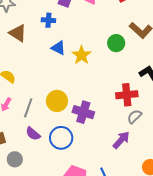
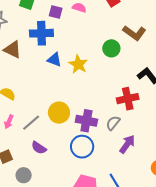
blue cross: (48, 20) -> (41, 33), size x1.6
gray line: (28, 108) -> (31, 123), turned 36
gray semicircle: (134, 117) -> (113, 123), moved
blue circle: (61, 138) -> (82, 147), moved

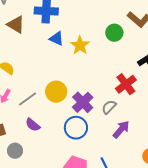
red cross: (128, 99) -> (126, 84), turned -30
purple cross: (86, 121) -> (83, 102), turned 30

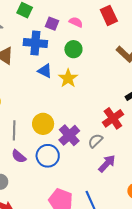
green circle: (114, 33) -> (73, 49), moved
gray line: (27, 99) -> (14, 130), turned -54
blue circle: (76, 128) -> (48, 156), moved

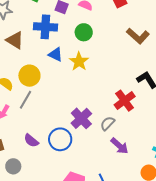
yellow circle: (43, 124) -> (29, 76), moved
gray line: (14, 130) -> (25, 100), moved, turned 30
purple arrow: (107, 164) -> (119, 146), turned 90

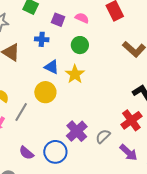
blue cross: (45, 27) -> (42, 39), size x0.6
yellow circle: (29, 76) -> (45, 92), moved
red cross: (125, 101) -> (131, 120), moved
purple arrow: (119, 146) -> (128, 152), moved

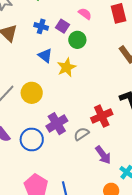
purple square: (58, 20) -> (62, 26), moved
yellow circle: (45, 92) -> (32, 93), moved
red cross: (131, 120) -> (102, 116), moved

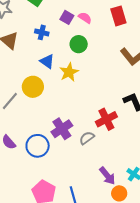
purple square: (62, 26) -> (67, 17), moved
yellow circle: (32, 93) -> (33, 87), moved
purple arrow: (103, 155) -> (107, 176), moved

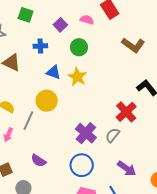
purple square: (67, 17) -> (60, 25), turned 32
pink semicircle: (85, 18) -> (87, 20), moved
blue circle: (38, 146) -> (82, 165), moved
purple arrow: (107, 176) -> (127, 168), moved

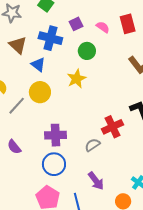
blue cross: (40, 46) -> (50, 38), size x1.6
blue triangle: (53, 72) -> (38, 65), moved
purple cross: (86, 133) -> (56, 135), moved, turned 30

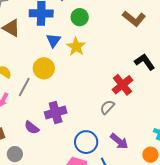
blue triangle: (38, 65) -> (54, 40), moved, turned 42
purple cross: (56, 135) -> (56, 113), moved
blue circle: (54, 164) -> (86, 142), moved

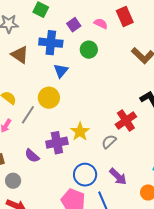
yellow star: (76, 47) -> (80, 132), moved

